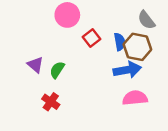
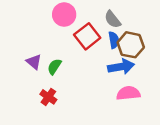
gray semicircle: (146, 20) -> (113, 19), moved
red square: (92, 38) -> (87, 36), size x1.5

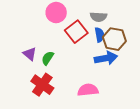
gray semicircle: (113, 19) -> (98, 17), turned -49
pink semicircle: (128, 93) -> (88, 90), moved
red cross: (48, 97) -> (42, 85), size x1.5

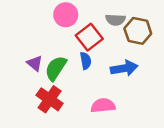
blue semicircle: (100, 35) -> (86, 61), moved
brown hexagon: (114, 39) -> (138, 31), moved
green semicircle: (48, 58) -> (56, 68), size x1.5

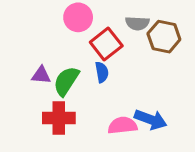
purple triangle: (35, 63) -> (41, 75), turned -35
blue arrow: (124, 68) -> (151, 120), moved, turned 30
red cross: (50, 99) -> (59, 118), turned -35

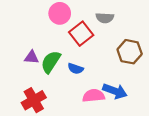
brown hexagon: (164, 37) -> (130, 52), moved
blue semicircle: (102, 72) -> (76, 69), moved, turned 119
red cross: (59, 118) -> (34, 100), moved, turned -30

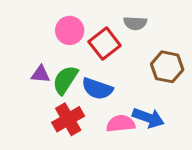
pink circle: (60, 13) -> (70, 30), moved
blue semicircle: (76, 69) -> (97, 89), size x1.5
red cross: (34, 100) -> (68, 119), moved

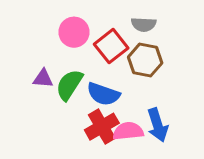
brown hexagon: (167, 67) -> (145, 60), moved
blue arrow: (148, 118) -> (158, 125), turned 52
red cross: (68, 119) -> (102, 127), moved

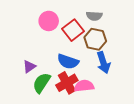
purple triangle: (43, 79) -> (29, 67), moved, turned -40
green semicircle: (69, 85) -> (42, 83), moved
blue arrow: (158, 125) -> (103, 63), moved

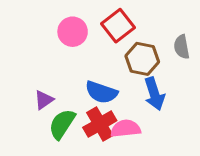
gray semicircle: (94, 16) -> (182, 47), moved, turned 77
red square: (73, 30) -> (118, 26), moved

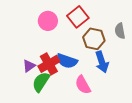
red cross: (100, 124) -> (49, 64), moved
pink semicircle: (126, 129) -> (83, 85), turned -114

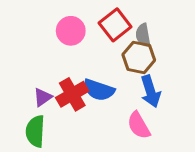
gray semicircle: (120, 31) -> (143, 35), moved
green semicircle: (41, 82) -> (35, 131), moved, turned -30
pink semicircle: (83, 85) -> (139, 125), moved

